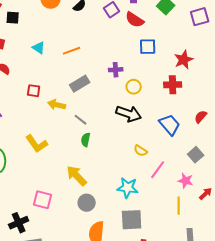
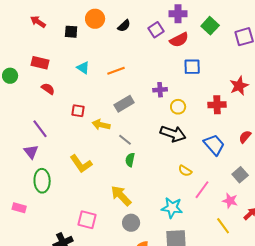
black square: (13, 18) -> (71, 32), moved
red semicircle: (135, 20) -> (179, 40), turned -60
red star: (184, 60) -> (239, 86), moved
yellow line: (179, 206) -> (223, 226), turned -36

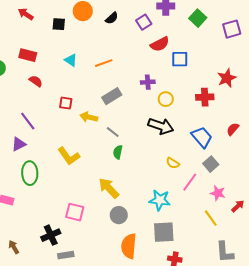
red semicircle: (179, 40) -> (160, 44), moved
purple triangle: (31, 152) -> (19, 144), turned 42
gray square: (240, 175) -> (211, 164), moved

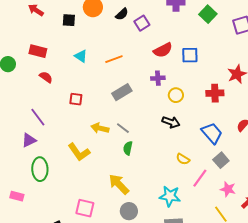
purple square: (144, 22) -> (142, 23), moved
red semicircle: (160, 44) -> (163, 50), moved
yellow arrow: (89, 117) -> (100, 128), moved
black arrow: (161, 126) -> (171, 122), size x0.7

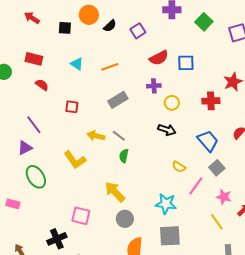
black semicircle: (122, 14) -> (110, 26), moved
green ellipse: (40, 169) -> (36, 177), turned -30

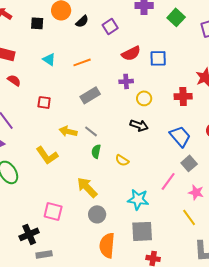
yellow semicircle: (179, 167) -> (122, 160), moved

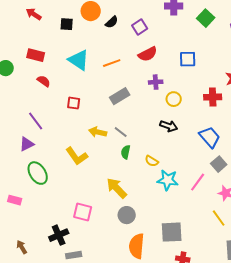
red semicircle: (131, 53) -> (148, 54), moved
cyan triangle: (49, 59) -> (79, 60), size x1.6
cyan star: (138, 199) -> (168, 180), moved

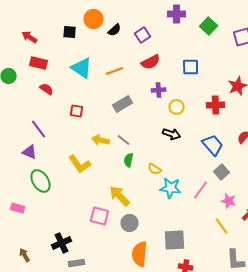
red arrow: (34, 14) -> (30, 37), moved
purple triangle: (27, 144) -> (30, 152), turned 49
pink square: (83, 212) -> (100, 216), moved

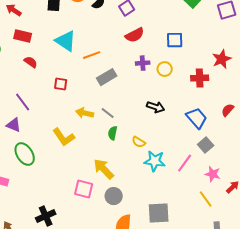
orange line: (115, 71) -> (92, 55), moved
yellow circle: (177, 107) -> (165, 69), moved

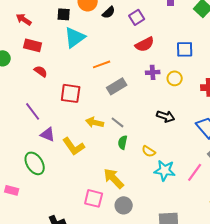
cyan triangle: (66, 41) -> (75, 37), moved, turned 50
red square: (61, 84) -> (71, 93), size x1.5
purple triangle: (14, 125) -> (48, 134), moved

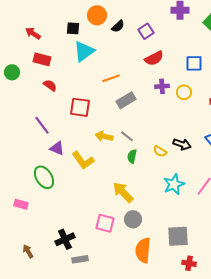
black arrow: (166, 116) -> (182, 144), moved
yellow semicircle: (149, 151) -> (160, 151), moved
cyan star: (165, 170) -> (174, 184), turned -30
pink square: (94, 198) -> (105, 223), moved

